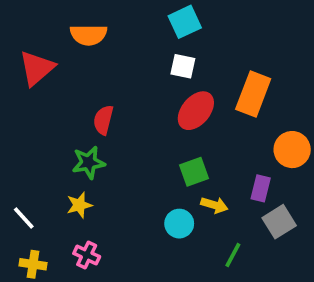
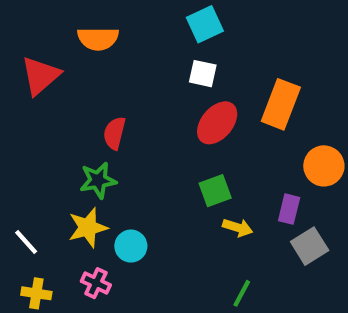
yellow star: (79, 205) -> (88, 228), size x1.4
cyan circle: (179, 224) -> (131, 246), moved
green line: (233, 255) -> (242, 293), moved

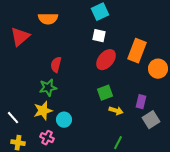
orange circle: (324, 166) -> (158, 69), moved

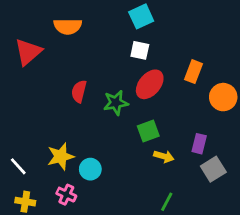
orange rectangle: (137, 51) -> (194, 72), size x0.7
green star: (48, 88) -> (116, 103), moved

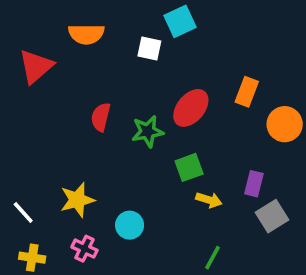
white square: (140, 50) -> (149, 48), moved
cyan circle: (90, 169) -> (130, 225), moved

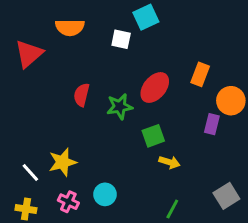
purple rectangle: (254, 184) -> (212, 124), moved
white line: (23, 213) -> (30, 172), moved
gray square: (272, 216) -> (226, 196), moved
cyan circle: (130, 225) -> (105, 194), moved

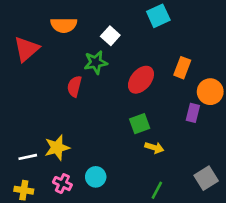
cyan square: (146, 17) -> (158, 16), moved
white square: (121, 39) -> (110, 36), turned 30
green star: (120, 107) -> (96, 62), moved
white line: (30, 172) -> (28, 157), turned -60

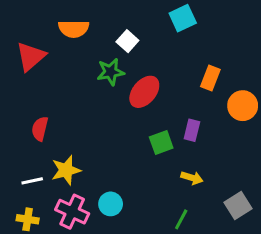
red ellipse: (141, 80) -> (144, 92), moved
red semicircle: (74, 86) -> (40, 129), moved
purple rectangle: (193, 113) -> (192, 130), moved
yellow arrow: (154, 148) -> (192, 178), moved
pink cross: (62, 184) -> (72, 212), size x1.5

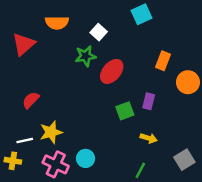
red semicircle: (40, 129) -> (31, 100), turned 30
yellow cross: (28, 219) -> (13, 161), moved

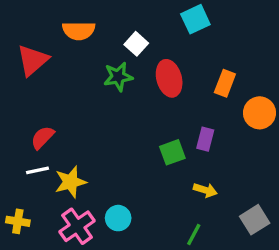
red ellipse: (112, 71) -> (169, 78), moved, turned -55
white line: (25, 141) -> (38, 170), moved
pink cross: (56, 164) -> (77, 226), turned 30

